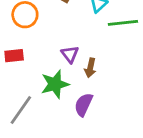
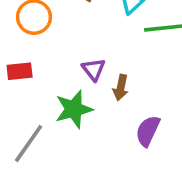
purple semicircle: (83, 105) -> (148, 131), moved

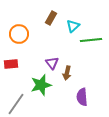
purple semicircle: (148, 131) -> (82, 97), turned -30

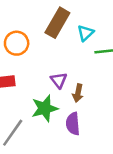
brown rectangle: (51, 18) -> (57, 23), size x1.6
purple semicircle: (82, 97) -> (73, 124), moved

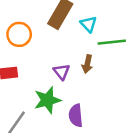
cyan triangle: (86, 33) -> (89, 24), turned -30
brown arrow: (78, 93) -> (87, 64), moved

